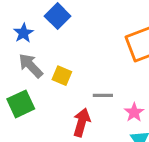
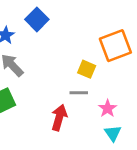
yellow square: (62, 76) -> (87, 69), moved

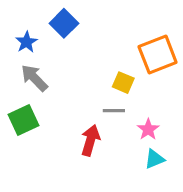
cyan triangle: (113, 133) -> (154, 159), turned 42

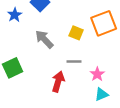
gray arrow: (34, 78) -> (44, 39), moved
yellow square: (123, 83) -> (76, 33), moved

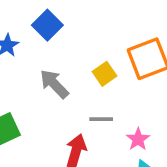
yellow square: (76, 33) -> (105, 74), turned 32

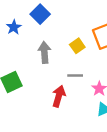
gray arrow: (54, 84) -> (44, 52), turned 40

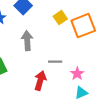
yellow square: (77, 46) -> (60, 18), moved

